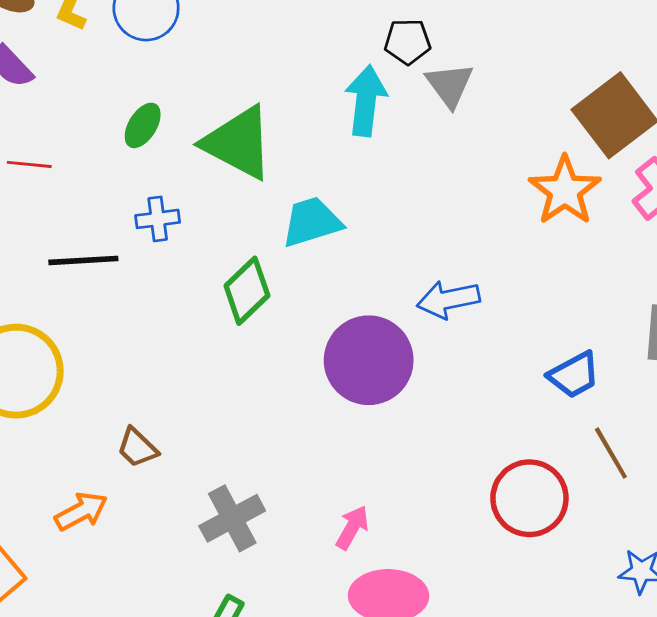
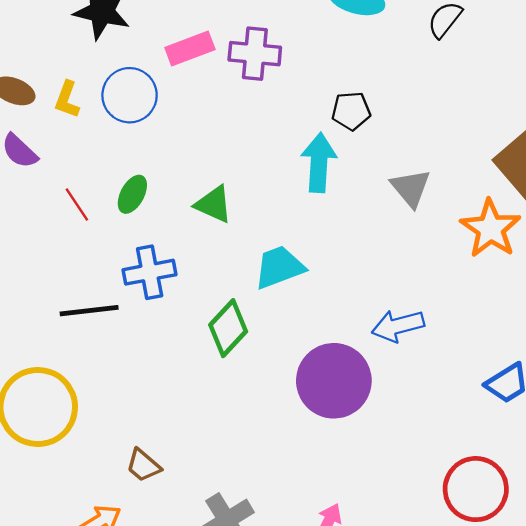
gray triangle: (450, 85) -> (411, 188), moved
green triangle: (238, 143) -> (214, 204), size x0.6
red line: (29, 164) -> (77, 204), moved, turned 54
blue cross: (158, 219) -> (150, 272), size x1.4

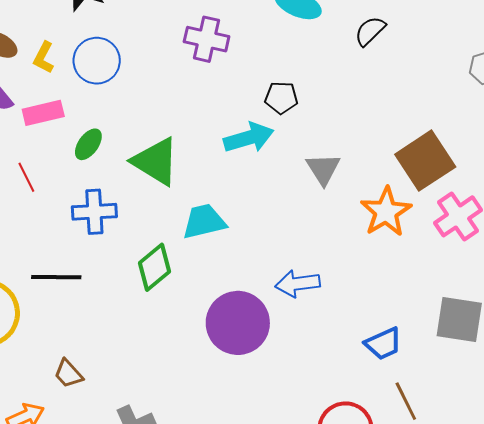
pink rectangle: (190, 48) -> (43, 113), moved
cyan arrow: (319, 163) -> (249, 138), turned 63
red line: (77, 204) -> (26, 177), moved
green triangle: (214, 204) -> (156, 161), size x1.5
black line: (89, 311) -> (56, 277), moved

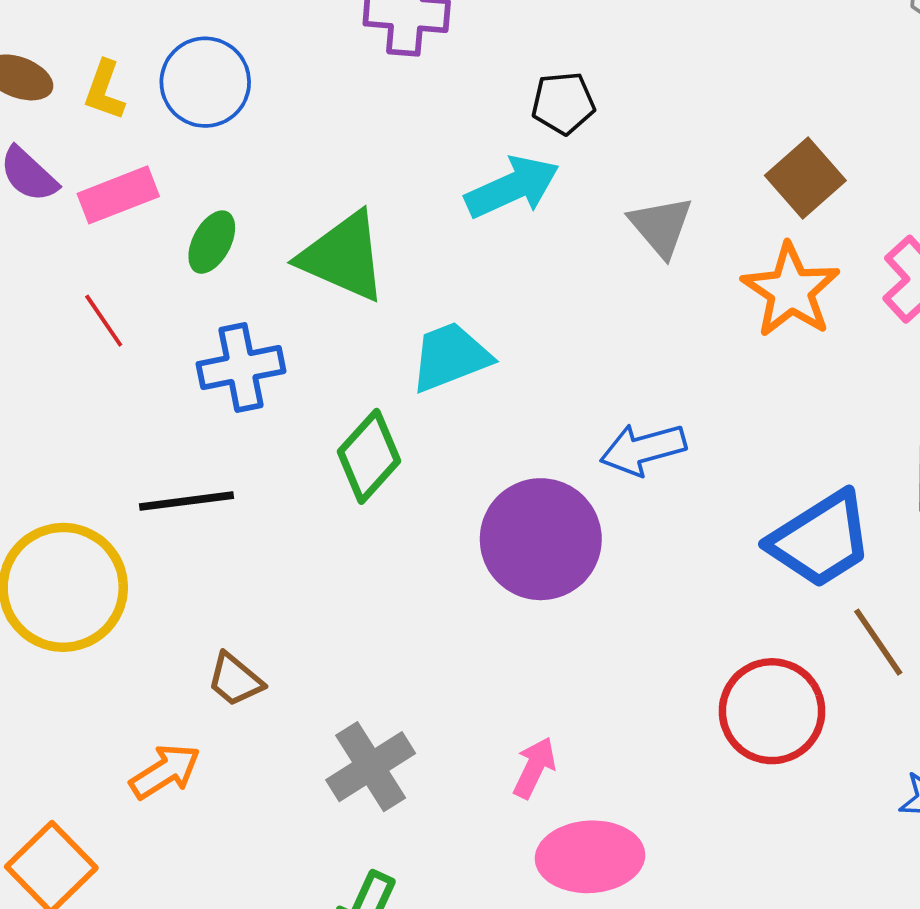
brown square: (425, 161) -> (805, 178), moved, size x0.7
blue trapezoid: (383, 344) -> (821, 540), size x1.5

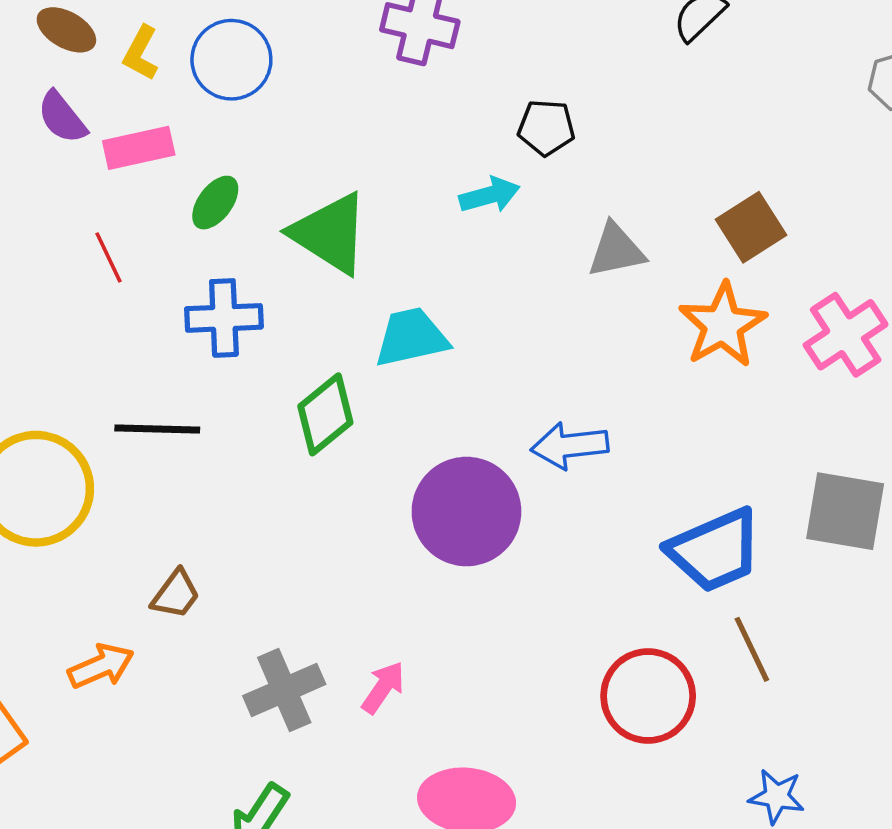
cyan arrow: (512, 187) -> (490, 195), size x0.7
gray triangle: (661, 226) -> (616, 250), turned 50
brown trapezoid: (235, 680) -> (176, 594), turned -102
pink arrow: (534, 768) -> (383, 688), moved

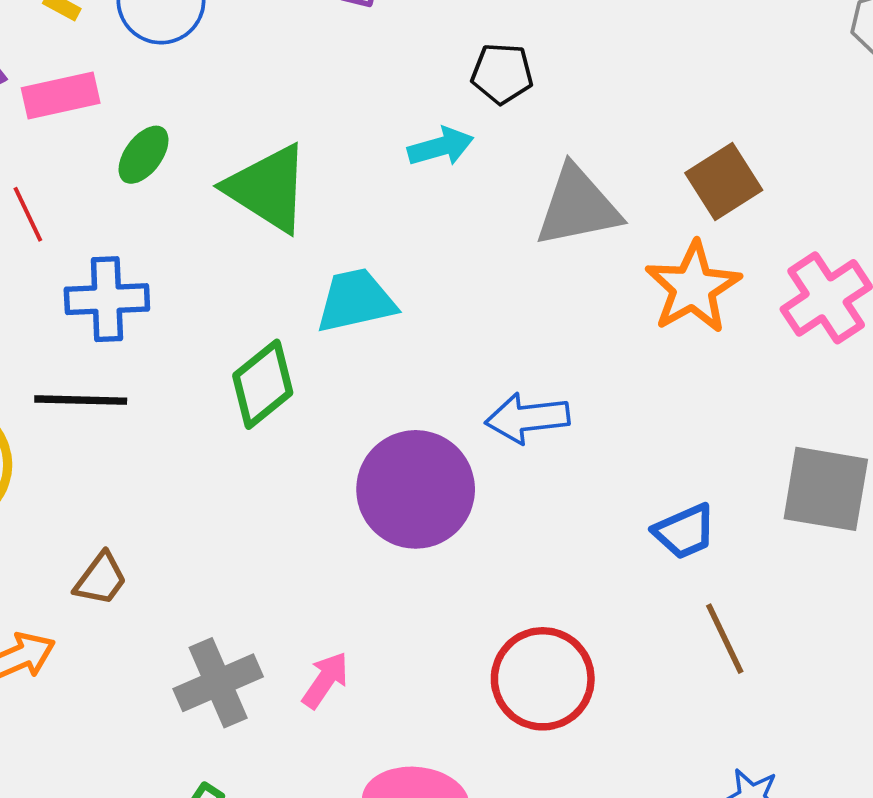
gray triangle: (616, 250) -> (578, 207), size x1.4
blue cross: (224, 318) -> (107, 299), moved
blue trapezoid: (715, 550) -> (685, 531), size x0.6
red circle: (648, 696) -> (543, 679), moved

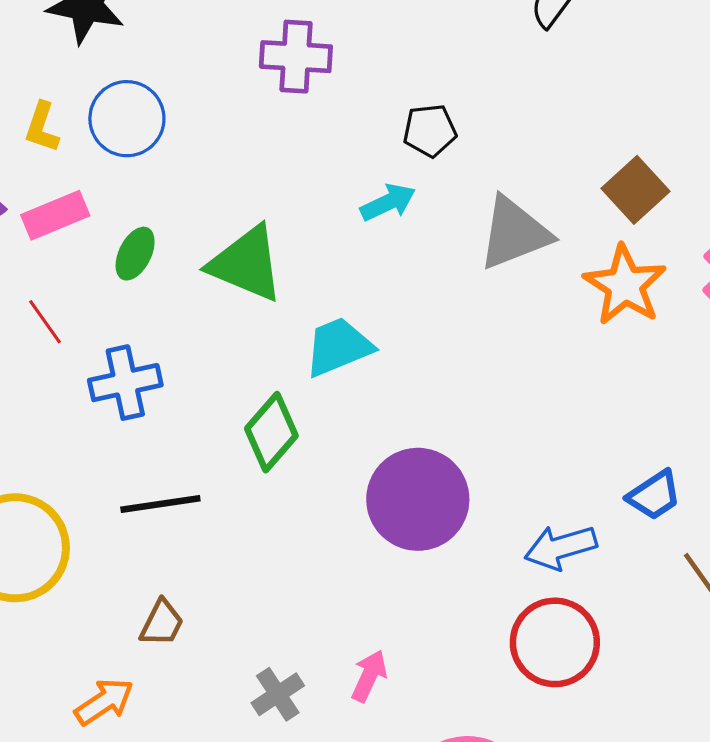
black line: (81, 400) -> (160, 504), moved
blue arrow: (527, 418) -> (561, 547), moved
gray cross: (218, 683) -> (278, 694), size x0.7

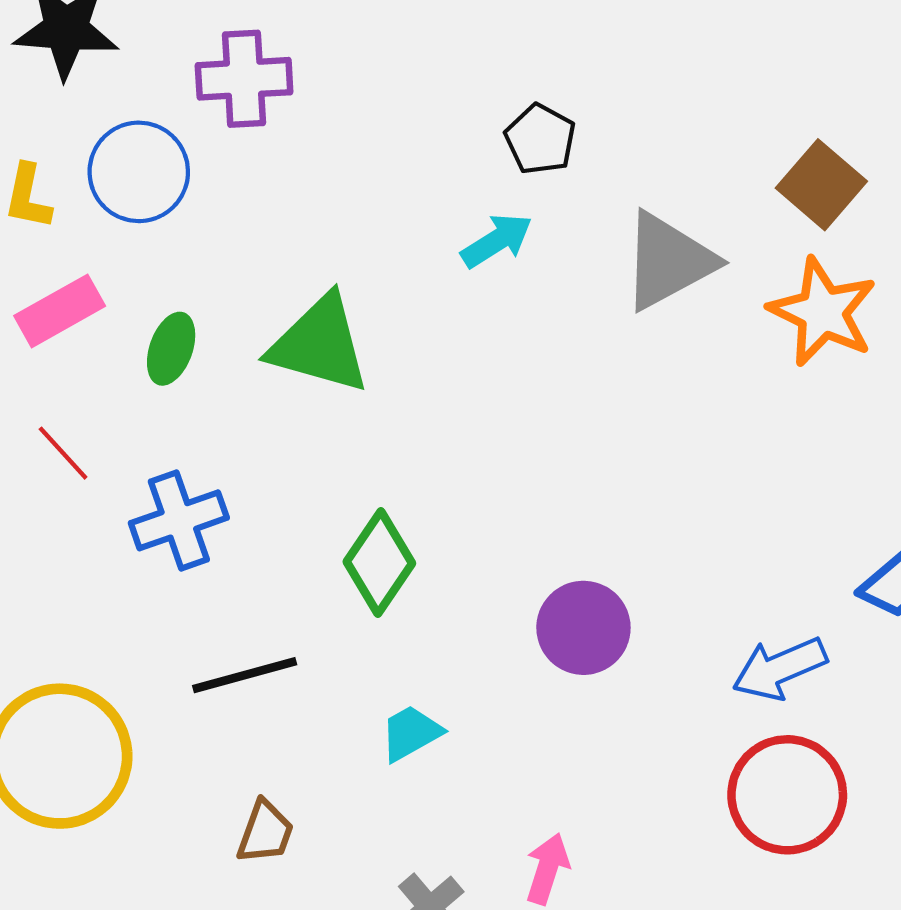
purple cross: (296, 57) -> (244, 79), moved
black pentagon: (430, 131) -> (540, 139), turned -30
cyan trapezoid: (338, 347) -> (411, 733), moved, size x0.7
purple circle: (418, 499) -> (583, 628), size x0.7

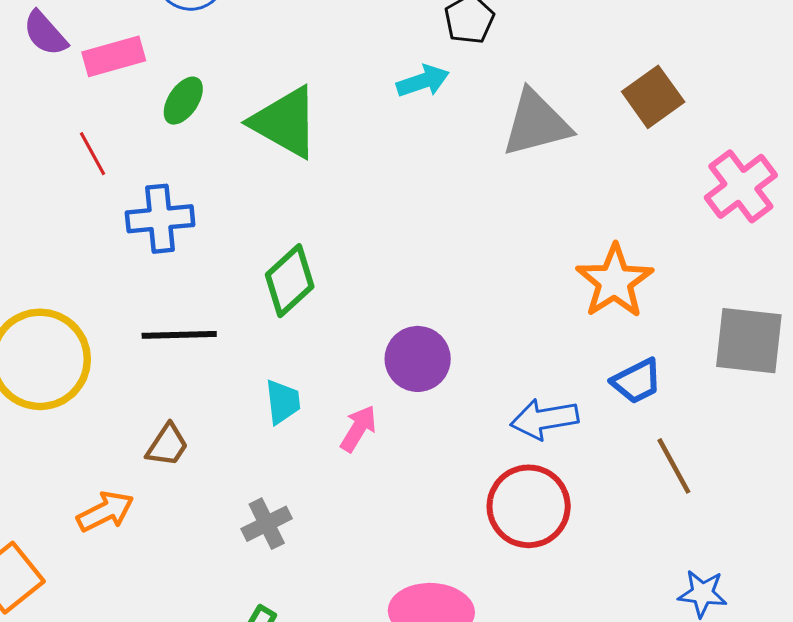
orange star: (823, 312) -> (615, 281), moved
cyan trapezoid: (411, 733) -> (283, 402), turned 99
pink arrow: (547, 869) -> (358, 429), moved

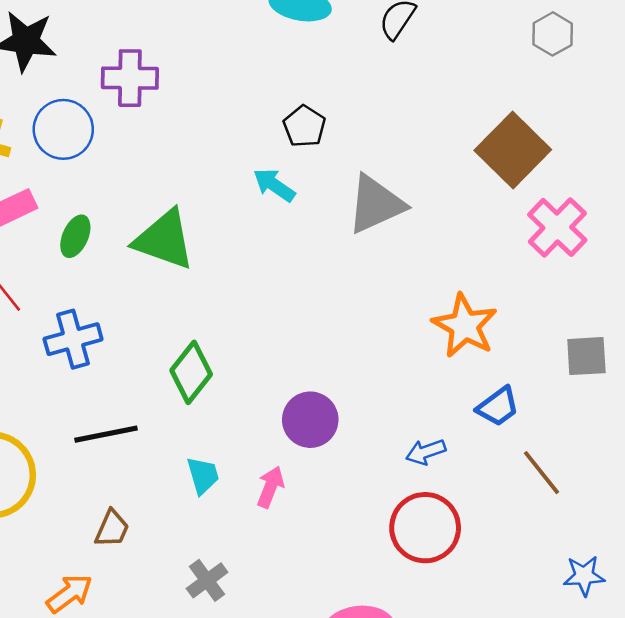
cyan arrow: (423, 81) -> (274, 185), turned -117
brown square: (653, 97) -> (513, 150), moved, size x1.4
gray square: (749, 341) -> (586, 356), size x0.7
blue arrow: (544, 419) -> (426, 452), size x0.7

